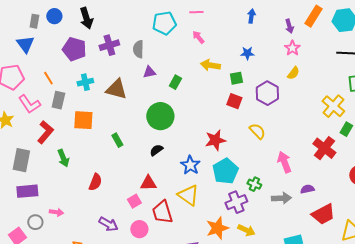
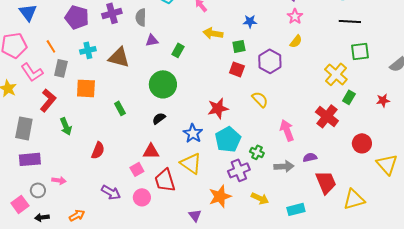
red trapezoid: (323, 214) -> (326, 182), turned -85
yellow arrow: (246, 230) -> (260, 198), moved

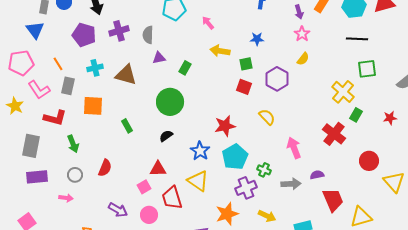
red L-shape: (48, 100) -> (55, 118), turned 65
gray circle: (38, 190) -> (75, 175), moved

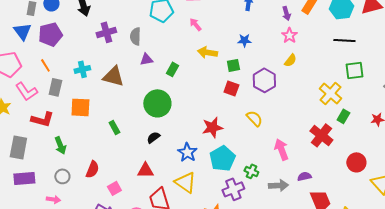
purple pentagon: (84, 35) -> (50, 34), moved, turned -30
pink square: (144, 187) -> (114, 188), moved

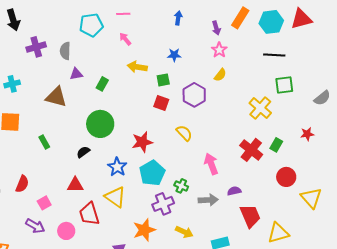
brown triangle: (113, 76) -> (56, 97), moved
green circle: (157, 103) -> (100, 124), moved
green rectangle: (343, 116) -> (276, 145), moved

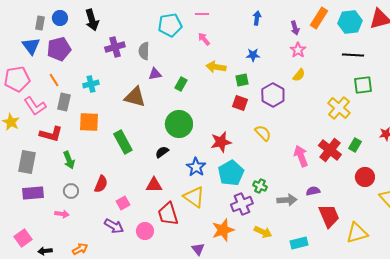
green rectangle: (44, 142) -> (123, 142), size x1.6
pink arrow: (211, 164) -> (301, 156), moved

